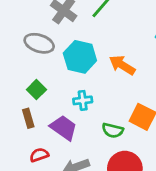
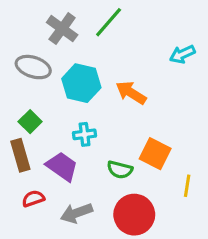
brown rectangle: (28, 118) -> (20, 155), size x1.4

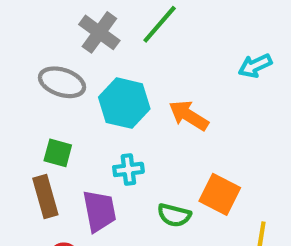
green square: (30, 122) -> (58, 153), turned -30
purple trapezoid: (62, 166) -> (99, 211), turned 44

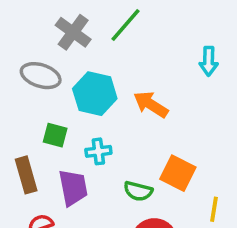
cyan arrow: (255, 66) -> (209, 61), turned -64
green square: (58, 153) -> (55, 135), moved

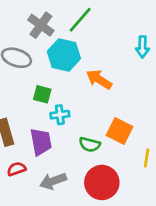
cyan hexagon: (95, 94) -> (64, 55), moved
green square: (55, 135) -> (42, 94), moved

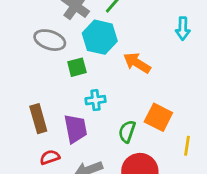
green square: (42, 94) -> (77, 67), moved, turned -30
green semicircle: (90, 145) -> (127, 132), turned 95

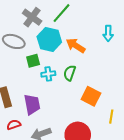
orange arrow: (137, 63) -> (76, 46), moved
cyan cross: (96, 100) -> (48, 74), moved
green semicircle: (127, 132) -> (70, 73), moved

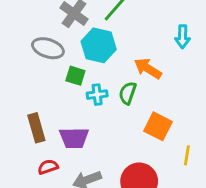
orange arrow: (76, 46) -> (148, 68), moved
green square: (33, 61) -> (75, 76), turned 32
purple trapezoid: (32, 104) -> (74, 138), turned 100

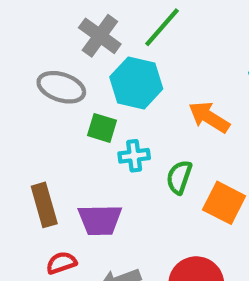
green semicircle: (128, 93) -> (179, 177), moved

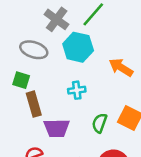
green square: (102, 128) -> (21, 80), moved
green semicircle: (179, 177) -> (99, 123), moved
brown rectangle: (44, 205) -> (34, 104), moved

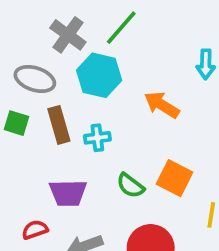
brown rectangle: (34, 104) -> (59, 125), moved
green semicircle: (99, 123) -> (130, 186), turned -72

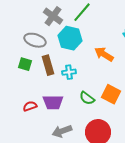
red semicircle: (35, 230) -> (30, 106), moved

